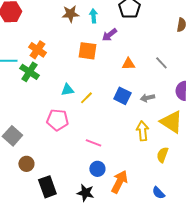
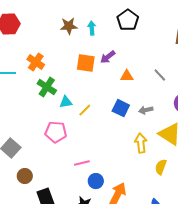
purple arrow: (109, 35) -> (108, 57), moved
green cross: (29, 72) -> (47, 87), moved
pink line: (93, 143) -> (82, 163), moved, turned -35

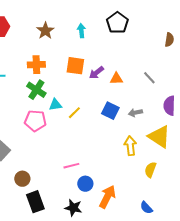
brown star: (69, 26) -> (45, 31), moved, turned -30
purple arrow: (108, 57) -> (96, 73), moved
orange cross: (36, 62) -> (36, 65), moved, turned -36
pink pentagon: (56, 132) -> (35, 121), moved
brown circle: (25, 176) -> (22, 179), moved

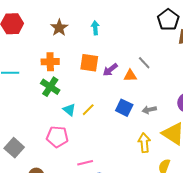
black pentagon: (117, 23) -> (168, 20), moved
gray line: (149, 78) -> (144, 63), moved
cyan triangle: (55, 105) -> (69, 110), moved, turned 48
pink pentagon: (35, 121) -> (57, 137), moved

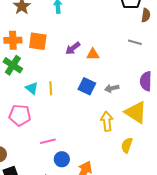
orange square: (89, 63) -> (38, 41), moved
gray line: (144, 63) -> (135, 42), moved, turned -32
yellow line: (88, 110) -> (51, 88), turned -48

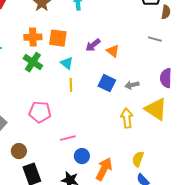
orange triangle: (93, 54) -> (113, 51), turned 40
cyan triangle: (32, 88) -> (67, 63), moved
yellow semicircle: (127, 145) -> (138, 159), moved

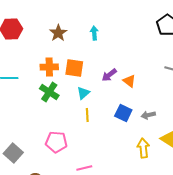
cyan triangle: (67, 63) -> (83, 93), turned 40

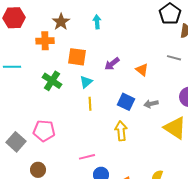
orange cross: (49, 67) -> (45, 41), moved
orange triangle: (129, 81) -> (142, 70), moved
pink pentagon: (56, 142) -> (44, 131), moved
yellow arrow: (143, 148) -> (121, 131), moved

